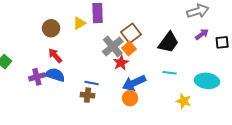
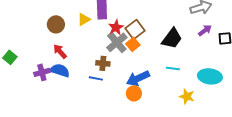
red star: (121, 63) -> (116, 27), moved
brown cross: (87, 95) -> (103, 63), moved

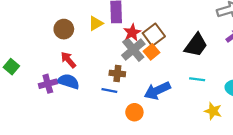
orange circle: (134, 93) -> (134, 112), moved

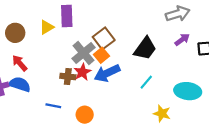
red star: (132, 32) -> (82, 72), moved
cyan line: (197, 79) -> (146, 82), turned -56
blue line: (109, 91) -> (53, 106), moved
blue arrow: (157, 91) -> (107, 73), moved

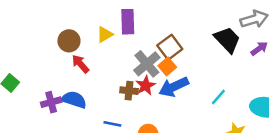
black trapezoid: (145, 49) -> (227, 40), moved, turned -80
red arrow: (20, 63) -> (80, 64), moved

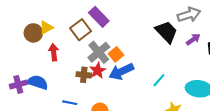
purple rectangle: (128, 22) -> (99, 17), moved, turned -42
yellow triangle: (105, 34) -> (46, 28), moved
brown square: (170, 47) -> (81, 30), moved
red arrow: (80, 64) -> (54, 52), moved, turned 35

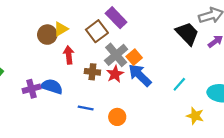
blue arrow: (121, 72) -> (140, 75), turned 70
brown cross: (84, 75) -> (92, 72), moved

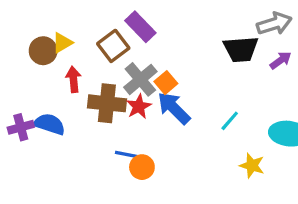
black trapezoid: (187, 33) -> (241, 49), turned 130
brown cross: (92, 72) -> (107, 103), size x1.6
blue line: (86, 108) -> (126, 154), moved

